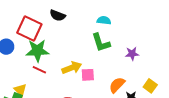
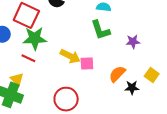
yellow arrow: (72, 68) -> (70, 56), turned 48
red line: (39, 70) -> (28, 58), moved

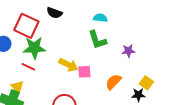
black star: (132, 88) -> (138, 95), moved

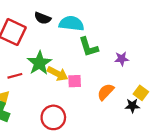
cyan semicircle: (100, 18) -> (71, 23), moved, size x1.6
green star: (34, 48) -> (39, 63), moved, turned -30
red line: (28, 67) -> (15, 76), turned -40

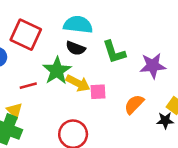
black semicircle: (43, 18) -> (76, 48), moved
cyan semicircle: (71, 23) -> (78, 25), moved
purple star: (122, 59) -> (153, 66), size x1.5

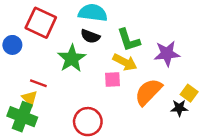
yellow arrow: (78, 83) -> (125, 62), moved
red line: (28, 86) -> (38, 83), moved, turned 35
orange semicircle: (134, 104) -> (148, 92), size x1.4

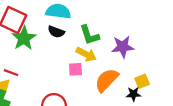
green star: (72, 59) -> (24, 38), moved
yellow square: (189, 93) -> (142, 81), turned 32

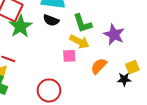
purple star: (123, 47) -> (114, 35), turned 30
orange semicircle: (107, 80) -> (99, 66), size x0.7

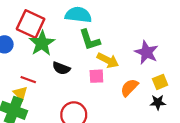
black semicircle: (51, 20) -> (61, 68), moved
green L-shape: (83, 23) -> (90, 40), moved
yellow square: (132, 67) -> (160, 82), moved

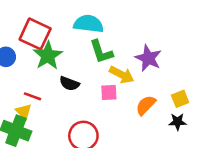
purple star: (146, 52) -> (148, 58), moved

